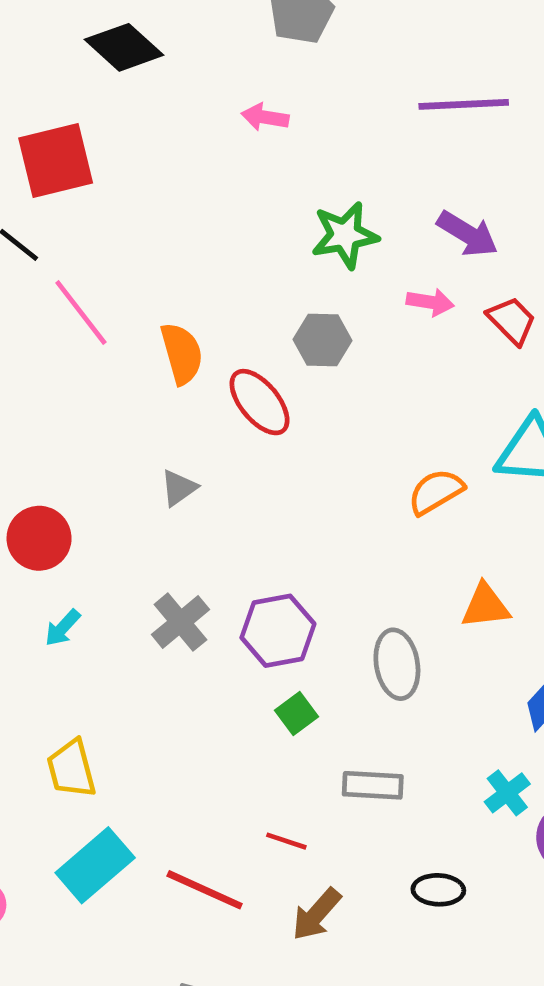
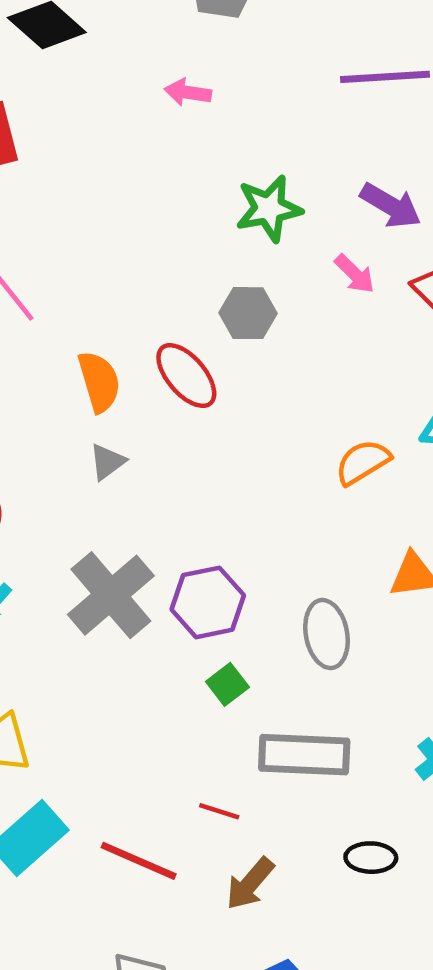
pink arrow: (430, 302) -> (354, 274), turned 36
orange semicircle: (182, 353) -> (99, 382), moved
gray cross: (180, 622) -> (111, 595), size x1.5
gray rectangle: (373, 785) -> (304, 755), size x1.5

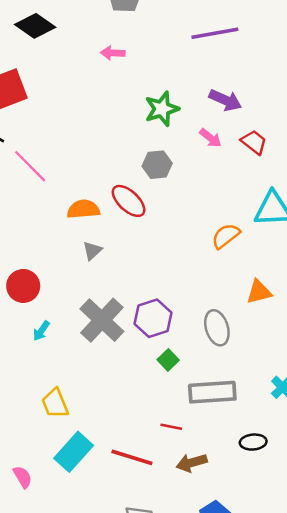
orange semicircle: (99, 382) -> (83, 209), turned -72
brown arrow: (250, 884) -> (192, 463), turned 40

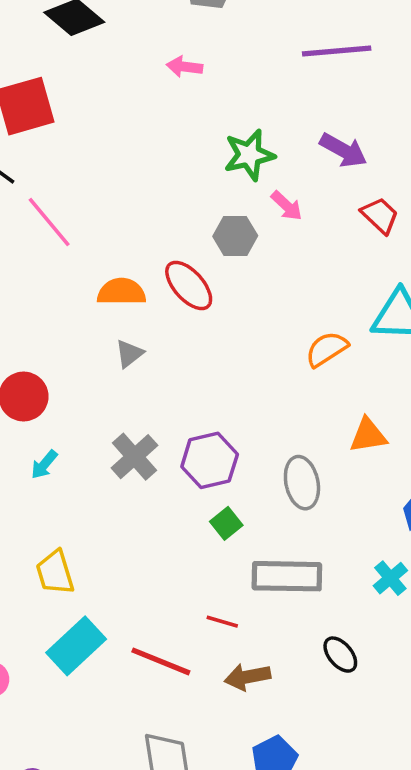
pink arrow: (210, 138) -> (287, 206), moved
gray cross: (102, 320) -> (134, 457), size x0.7
black ellipse: (253, 442) -> (340, 655), turned 50

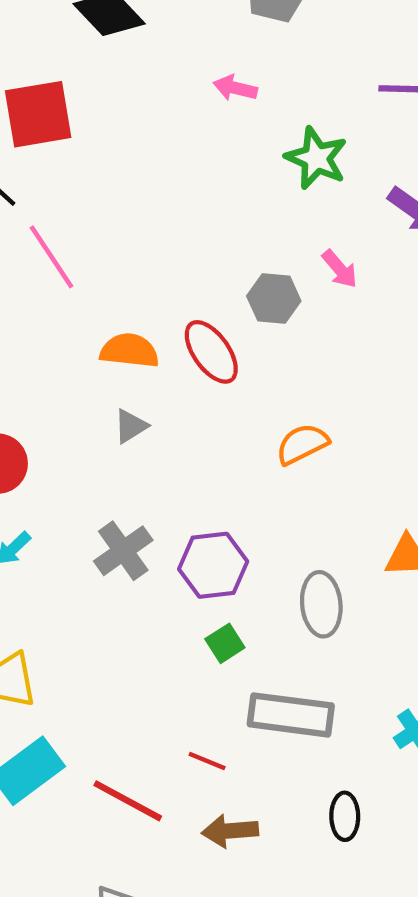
green star: (249, 155) -> (316, 158), moved, turned 30
orange semicircle: (327, 349) -> (302, 444), moved
black ellipse: (340, 655) -> (345, 816), turned 33

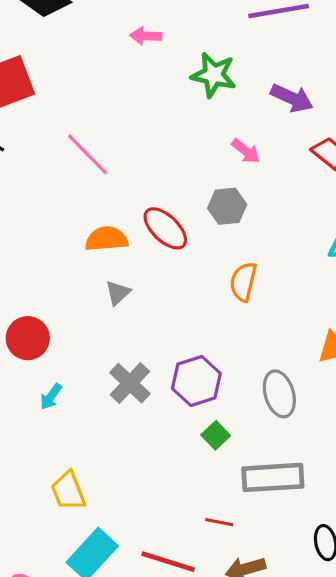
pink line: (52, 257) -> (87, 154), moved
gray hexagon: (274, 299) -> (227, 206), moved
orange semicircle: (302, 444) -> (243, 282), turned -39

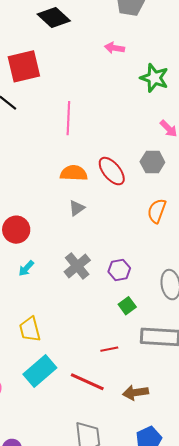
pink line: (87, 154) -> (68, 118), turned 40
purple hexagon: (196, 381) -> (119, 270), size x0.7
red line: (219, 522) -> (109, 349), moved, turned -30

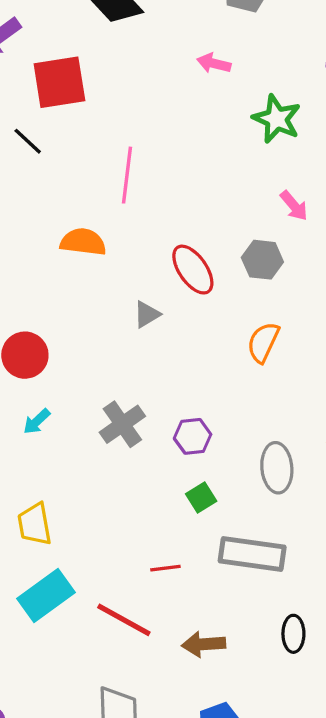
orange semicircle: (74, 173) -> (83, 242), moved
gray triangle: (77, 208) -> (147, 314), moved

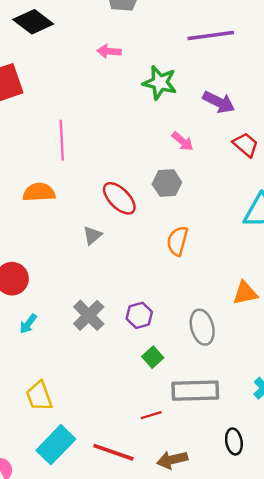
red line: (165, 568) -> (151, 415), moved

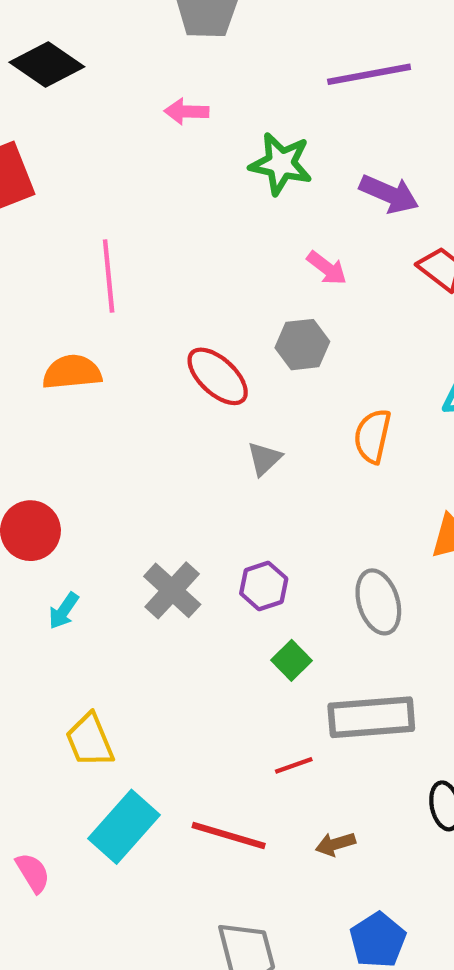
gray triangle: (92, 235) -> (264, 459), moved
orange semicircle: (177, 241) -> (373, 436), moved
brown arrow: (172, 460) -> (335, 844), size x0.7

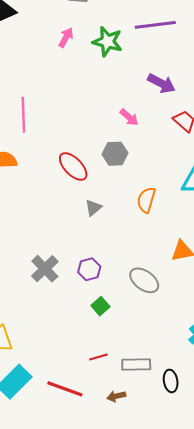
pink arrow: (186, 112) -> (66, 37), turned 114
green star: (281, 164) -> (107, 42), moved
gray ellipse: (378, 602) -> (144, 280), turned -40
gray rectangle: (371, 717) -> (136, 365), moved, size x0.7

